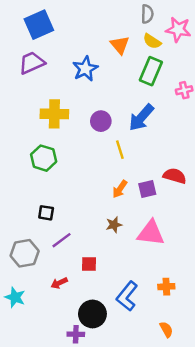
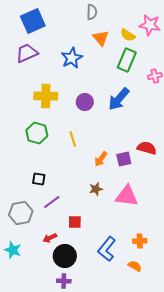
gray semicircle: (147, 14) -> (92, 12), moved
yellow line: (120, 150) -> (73, 139), moved
black circle: (92, 314) -> (65, 256), moved
orange semicircle: (166, 329) -> (135, 266), moved, turned -32

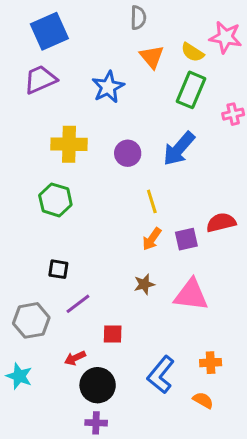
yellow line: (73, 139) -> (152, 201), moved
red semicircle: (147, 148) -> (221, 223), turned -30

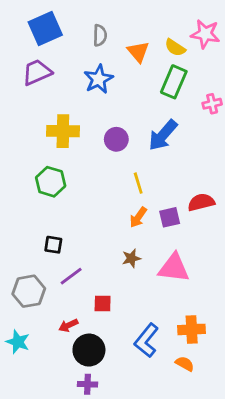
gray semicircle: (138, 18) -> (100, 35), moved
orange cross: (211, 363) -> (192, 329), size x1.4

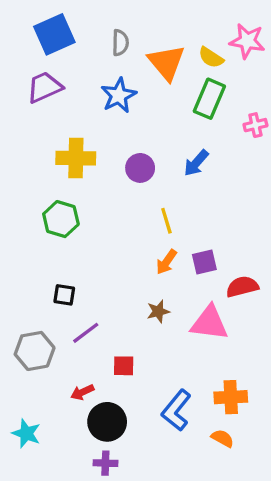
orange triangle: (138, 52) -> (166, 62), size x1.4
blue arrow: (163, 135) -> (196, 163), size x0.7
red semicircle: (201, 202) -> (242, 287), moved
cyan star: (18, 342) -> (26, 433), moved

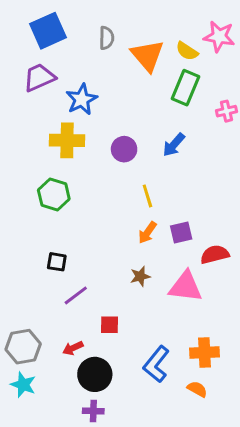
blue star: (119, 95) -> (82, 99), moved
gray hexagon: (35, 351) -> (23, 347), moved

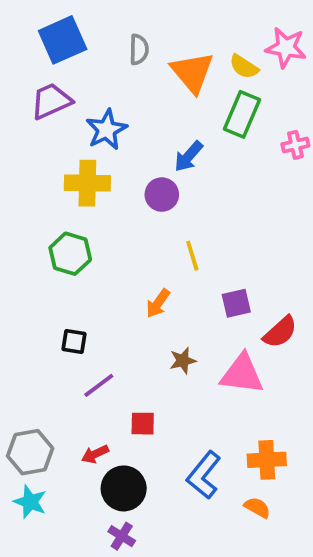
blue arrow: (174, 145) -> (189, 156), moved
orange arrow: (147, 233) -> (158, 303), moved
red semicircle: (215, 254) -> (280, 332), turned 152
purple cross: (93, 411) -> (122, 536), turned 30

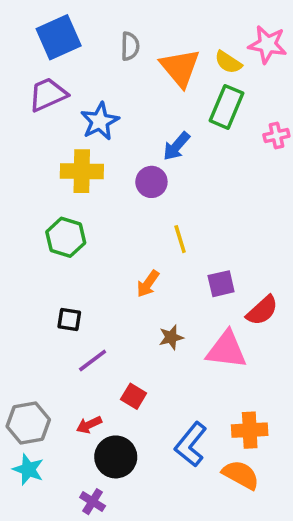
red square: (143, 424) -> (134, 396), turned 30
orange semicircle: (257, 508) -> (241, 475), size x1.5
purple cross: (122, 536) -> (93, 502), moved

